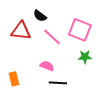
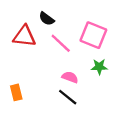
pink semicircle: (47, 66) -> (70, 77), moved
black line: (58, 83) -> (68, 97), turned 36

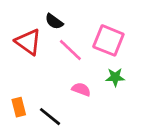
red triangle: (24, 36) -> (28, 42), turned 30
black line: (68, 97) -> (50, 117), moved

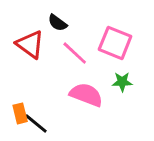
pink semicircle: (81, 89) -> (86, 95), size x1.6
black line: (50, 117) -> (36, 123), moved

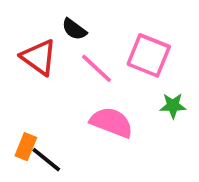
green star: (122, 82) -> (173, 106), moved
orange rectangle: (20, 113) -> (26, 147), turned 36

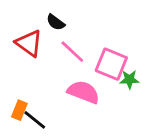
pink square: (149, 55) -> (111, 64), moved

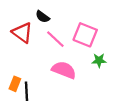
pink square: (111, 64) -> (85, 35), moved
black line: (35, 120) -> (27, 91), turned 48

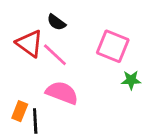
pink line: (55, 39) -> (55, 55), moved
pink semicircle: (64, 70) -> (62, 93), moved

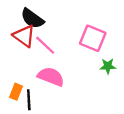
black semicircle: (56, 22) -> (32, 18), moved, size x1.5

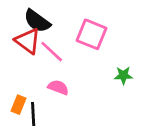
pink square: (93, 38) -> (91, 34), moved
pink semicircle: (51, 77) -> (58, 87), size x0.7

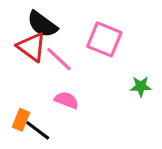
black line: (33, 114) -> (38, 130), turned -50

